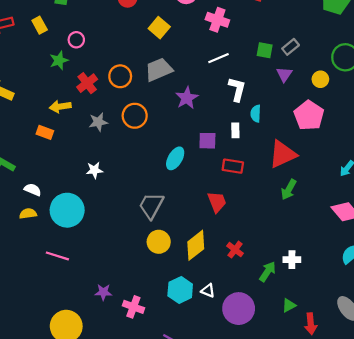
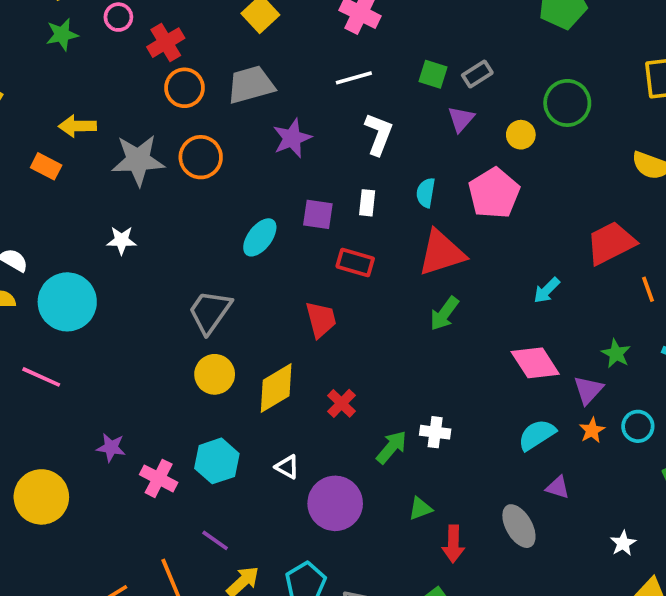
green star: (59, 60) -> (62, 35), moved
red cross: (87, 83) -> (166, 43), moved
cyan semicircle: (256, 114) -> (426, 193), moved
gray star: (98, 122) -> (138, 160), size x1.6
cyan hexagon: (180, 290) -> (217, 461), moved

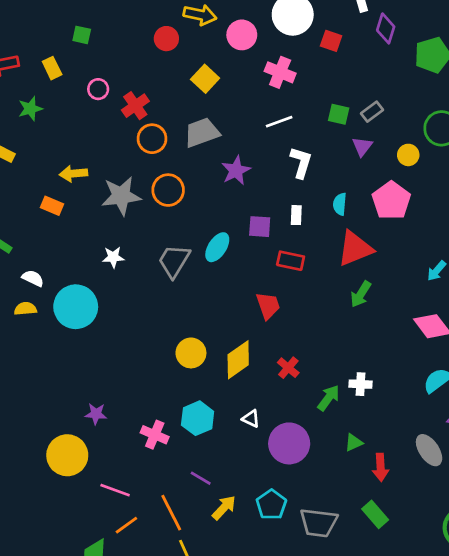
green star: (62, 35) -> (30, 109), moved
gray trapezoid: (210, 312) -> (174, 261), moved
pink line: (41, 377) -> (115, 490), moved
purple star: (111, 447) -> (96, 414), moved

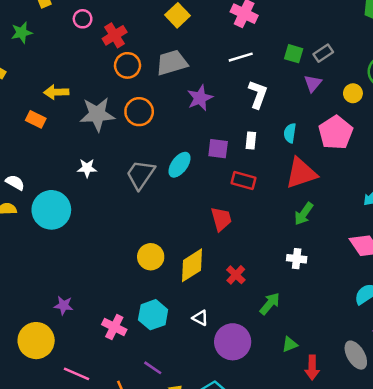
white cross: (361, 384) -> (297, 259), moved

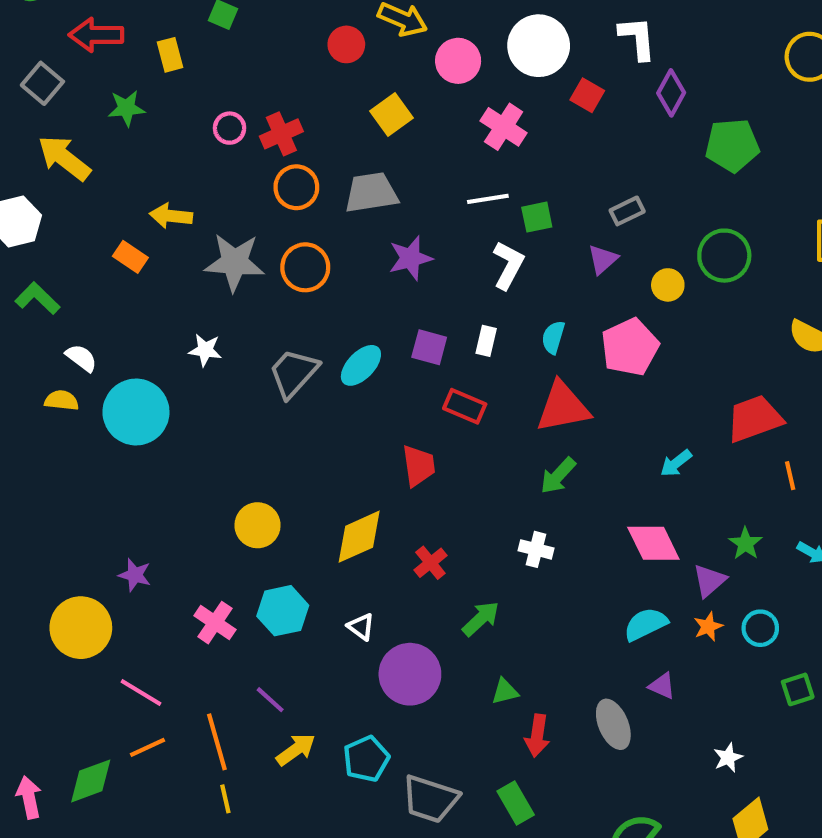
pink circle: (83, 19) -> (230, 128), moved
green square: (294, 54) -> (537, 217), moved, turned -36
yellow circle: (151, 257) -> (258, 525), moved

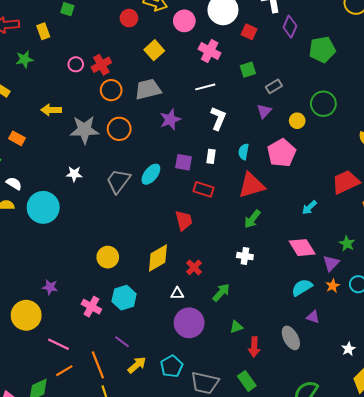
green square: (537, 217) -> (248, 70), moved
orange rectangle: (130, 257) -> (17, 138), moved
white triangle: (361, 627) -> (177, 293), moved, turned -32

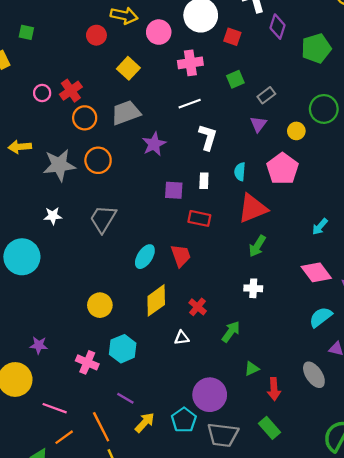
pink cross: (210, 51) -> (190, 63), turned -30
cyan ellipse: (151, 174) -> (145, 257), moved
purple circle: (189, 323) -> (210, 395), moved

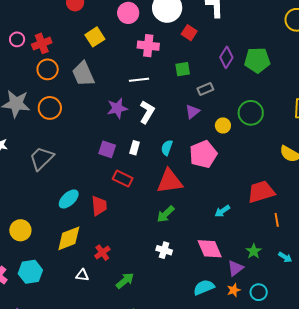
purple diamond: (278, 27) -> (226, 57), moved
gray trapezoid: (126, 113) -> (83, 74), turned -108
purple star: (154, 144) -> (117, 108), moved
white cross: (253, 288) -> (164, 250), moved

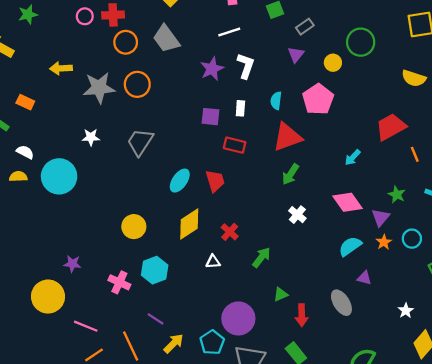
red cross: (42, 43) -> (113, 15), turned 30
white cross: (164, 250) -> (297, 215), turned 35

